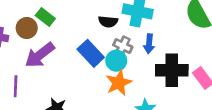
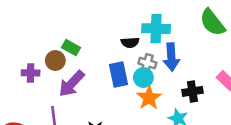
blue arrow: (149, 44) -> (171, 57), size x1.5
blue rectangle: (91, 53) -> (119, 74), turned 40
black cross: (172, 70) -> (192, 91), moved, size x0.7

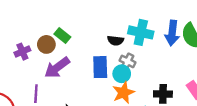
blue arrow: (171, 57) -> (172, 33), moved
purple cross: (31, 73) -> (22, 52), turned -35

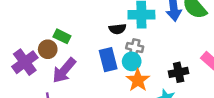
purple cross: (22, 52) -> (25, 62), size x1.5

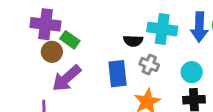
cyan circle: (132, 61) -> (192, 72), moved
purple cross: (25, 62) -> (45, 24), moved, turned 35

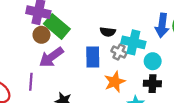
cyan cross: (162, 29) -> (133, 42), moved
green rectangle: (70, 40) -> (57, 26), size x1.6

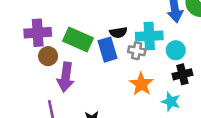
green rectangle: (57, 26) -> (78, 40), moved
purple arrow: (51, 57) -> (66, 77), turned -30
blue rectangle: (93, 57) -> (107, 50), moved

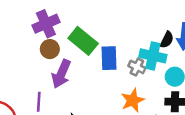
black semicircle: (118, 32) -> (167, 40), moved, turned -70
purple cross: (38, 33) -> (46, 24), turned -35

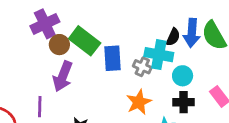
brown circle: (50, 49) -> (59, 45), moved

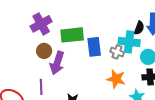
green rectangle: (85, 41) -> (72, 35), turned -40
brown circle: (59, 45) -> (44, 51), moved
orange star: (139, 102) -> (116, 79), turned -30

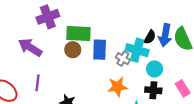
brown circle: (44, 51) -> (73, 50), moved
purple arrow: (57, 63) -> (30, 47), moved, turned 95
orange star: (116, 79) -> (117, 87), turned -30

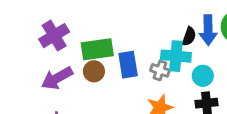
purple arrow: (30, 47) -> (57, 78), moved, turned -50

